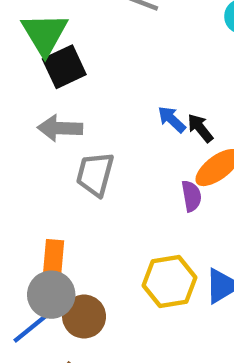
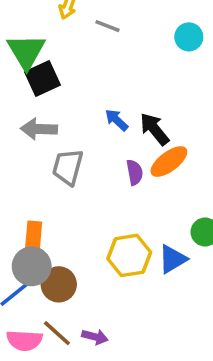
blue arrow: (172, 119) -> (117, 120), moved
black arrow: (200, 128) -> (154, 129), size x1.4
purple semicircle: (191, 196) -> (135, 172), moved

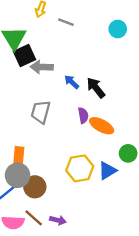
gray arrow: (39, 129) -> (42, 67), moved
orange ellipse: (169, 162) -> (102, 126), moved, turned 65

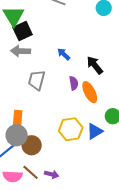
gray arrow: (42, 67) -> (21, 51), moved
black arrow: (96, 88) -> (95, 65), moved
orange ellipse: (102, 126) -> (90, 92), turned 35

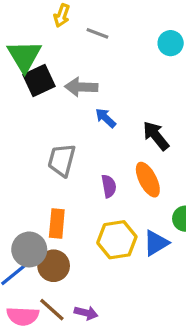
gray arrow: (21, 51) -> (81, 87), moved
purple semicircle: (74, 83) -> (109, 186), moved
orange rectangle: (18, 119) -> (57, 223), moved

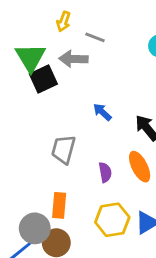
gray arrow: (81, 87) -> (74, 59), moved

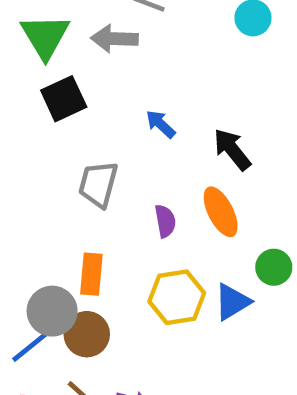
black square: (43, 79) -> (64, 99), moved

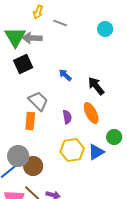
gray arrow: (114, 39) -> (32, 38), moved
gray trapezoid: (98, 184) -> (38, 101), turned 120
orange rectangle: (91, 274) -> (30, 121), moved

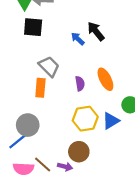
black square: (23, 64) -> (33, 27), turned 30
black arrow: (96, 86) -> (96, 31), moved
brown circle: (33, 166) -> (79, 152), moved

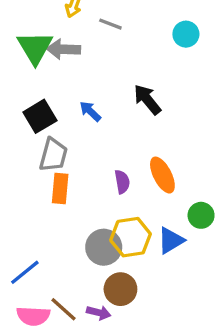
black square: (33, 27) -> (40, 116), moved, turned -36
blue arrow: (78, 39) -> (90, 111), moved
gray trapezoid: (49, 66) -> (53, 155), moved, turned 60
gray circle: (28, 125) -> (104, 247), moved

